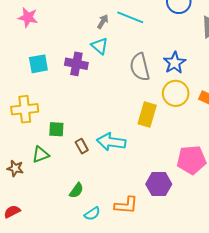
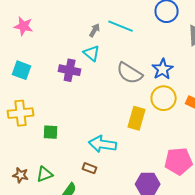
cyan square: (38, 64) -> (22, 70), moved, turned 30
gray semicircle: (140, 67) -> (130, 73), turned -44
brown rectangle: (82, 146) -> (90, 168), moved, turned -40
green triangle: (41, 155) -> (45, 174), moved
brown star: (15, 168) -> (21, 175), moved

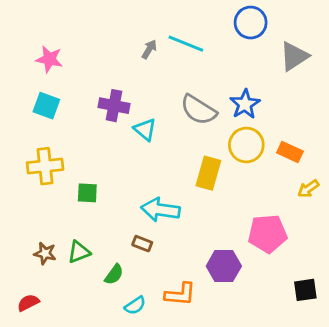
pink star: (24, 26) -> (49, 59), moved
cyan triangle: (92, 53) -> (145, 130), moved

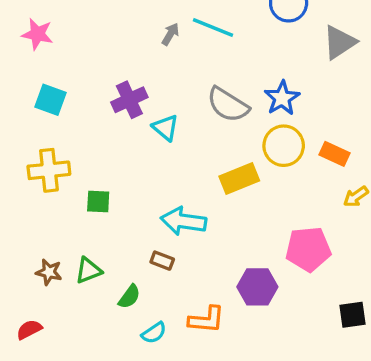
pink star: (49, 59) -> (37, 34), moved
purple cross: (114, 106) -> (129, 100), turned -36
yellow rectangle: (208, 173) -> (239, 179), turned 52

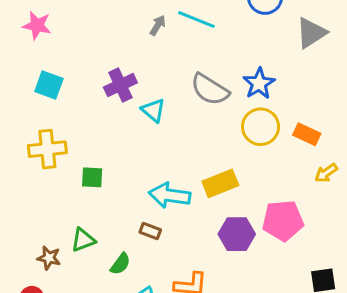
yellow rectangle: (239, 179) -> (220, 183), moved
brown star: (49, 272) -> (49, 258), moved
purple hexagon: (257, 287) -> (237, 234), moved

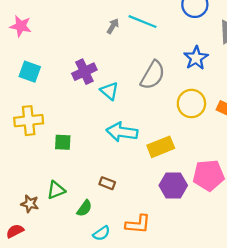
blue star: (259, 84) -> (196, 58), moved
gray semicircle: (210, 89) -> (153, 75), turned -92
cyan arrow: (170, 195) -> (122, 132), moved

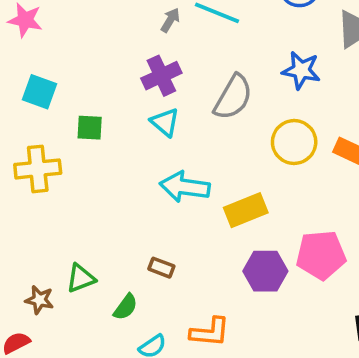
blue star: (196, 58) -> (301, 70), turned -30
purple cross: (84, 72) -> (161, 76), moved
green square: (63, 142) -> (90, 128), moved

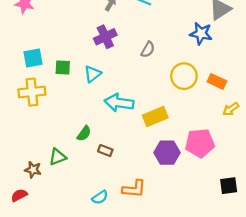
blue star: (301, 70) -> (201, 34), moved
cyan square: (39, 92) -> (33, 58), moved, turned -30
gray semicircle: (233, 97) -> (148, 50), size x0.6
cyan triangle: (165, 122) -> (93, 74), moved, turned 42
green semicircle: (126, 307) -> (84, 134), moved

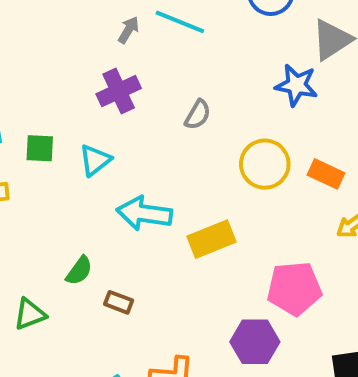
purple hexagon: (167, 153) -> (255, 342), moved

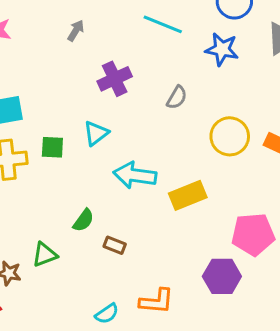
gray arrow: (129, 30) -> (76, 31), moved
blue star: (296, 85) -> (222, 49), moved
green square: (40, 148) -> (52, 147), moved

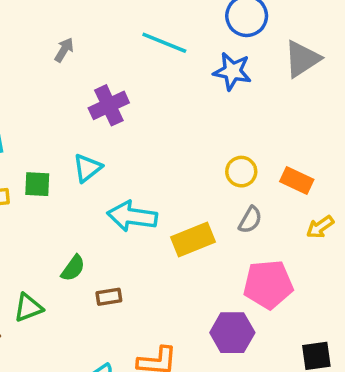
gray semicircle: (177, 97) -> (250, 220), moved
yellow circle: (230, 136) -> (241, 172), size x0.7
brown rectangle: (115, 245) -> (109, 297), turned -30

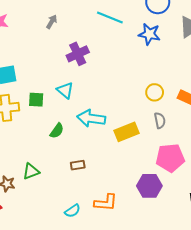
cyan triangle: (87, 168) -> (65, 90), turned -42
gray semicircle: (250, 220) -> (160, 120), turned -42
green semicircle: (73, 268) -> (57, 131), moved

